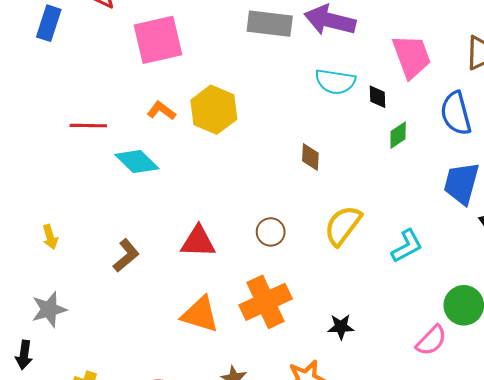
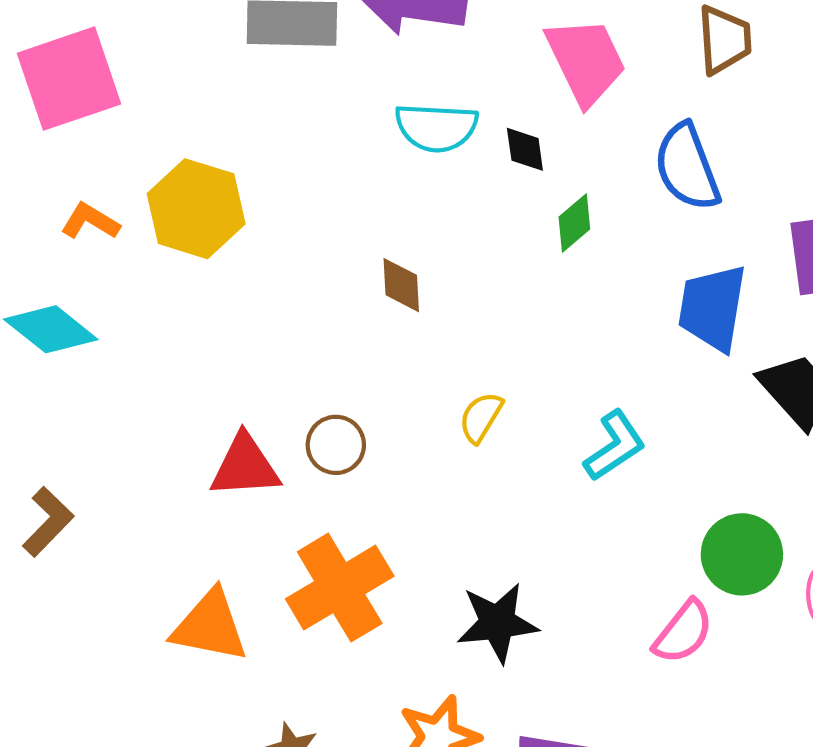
yellow semicircle: (343, 226) -> (481, 417), size x0.6
red triangle: (198, 242) -> (245, 466), moved
black star: (341, 327) -> (497, 623), size x1.5

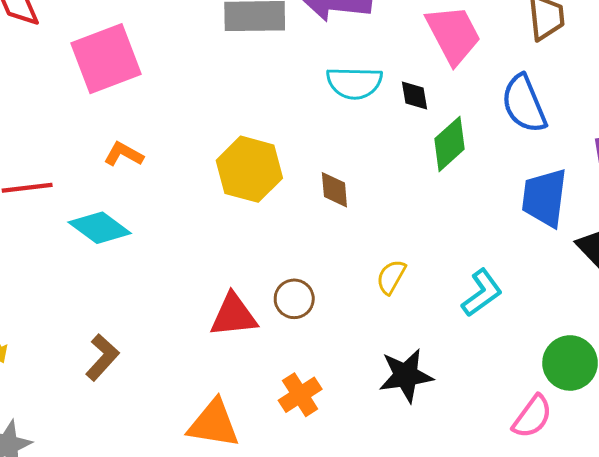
yellow hexagon: (196, 209) -> (249, 169), moved
green diamond: (574, 223) -> (450, 144), size x1.4
orange cross: (340, 588) -> (300, 395), size x0.6
black star: (497, 623) -> (406, 375), moved

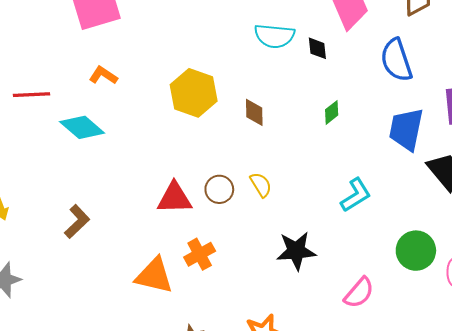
green diamond: (450, 144) -> (332, 112), moved, size x0.6
yellow semicircle: (391, 277) -> (261, 185), moved, turned 115
orange cross: (300, 395) -> (200, 254), moved
pink semicircle: (532, 417) -> (359, 293), moved

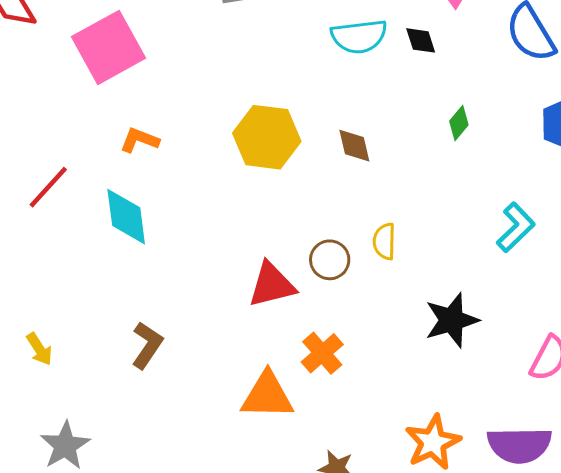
red line: (31, 95) -> (48, 187), turned -33
cyan diamond: (82, 127) -> (126, 217), turned 54
yellow semicircle: (261, 185) -> (384, 241), turned -135

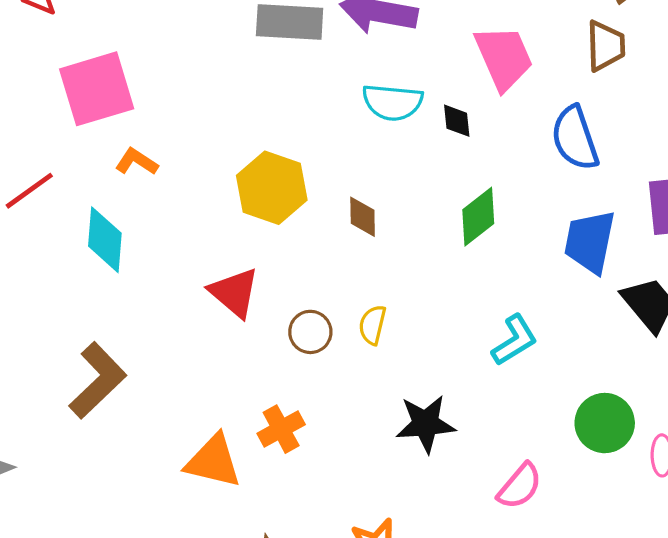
pink square: (108, 47) -> (97, 89), moved
green diamond: (459, 123) -> (478, 217), size x1.6
red triangle: (272, 285) -> (234, 292), moved, turned 42
brown L-shape: (147, 345) -> (98, 380), size x1.5

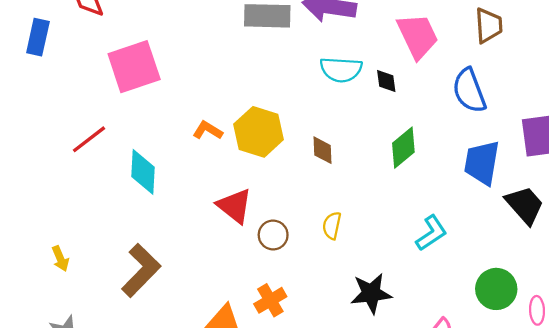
orange L-shape: (137, 162) -> (208, 130), moved
brown circle: (310, 332) -> (273, 235), moved

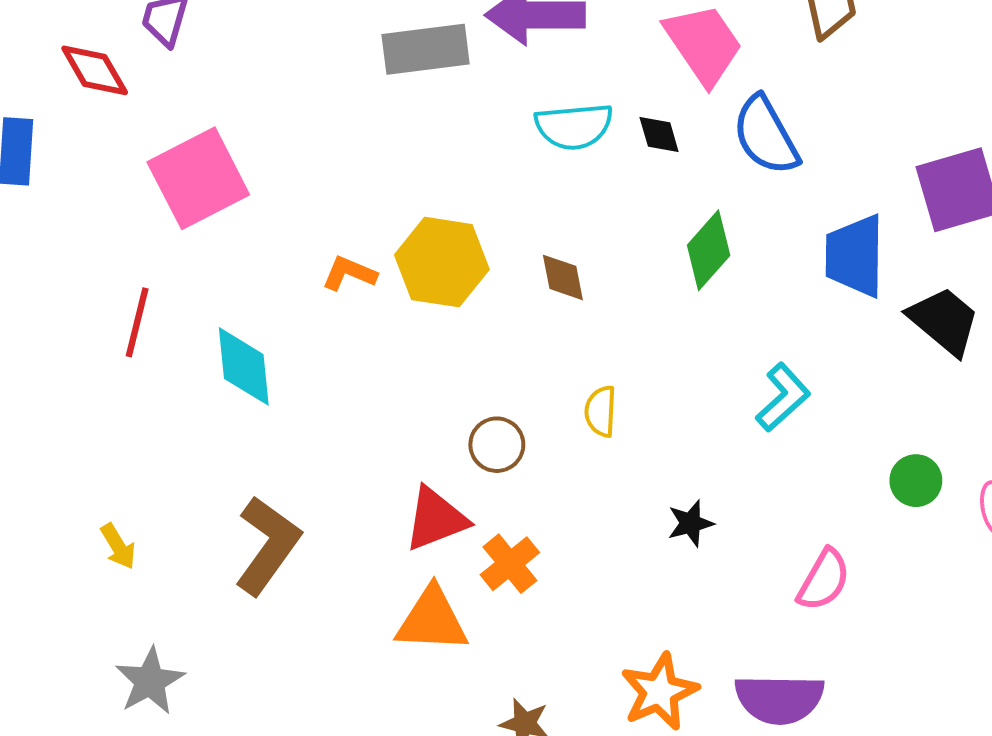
blue semicircle: (469, 91) -> (766, 136), moved
red line: (89, 139) -> (137, 322), turned -30
red triangle: (235, 206) -> (436, 519), moved, turned -51
green circle: (496, 289) -> (916, 481), size x0.7
black star: (371, 293) -> (691, 523), size x0.6

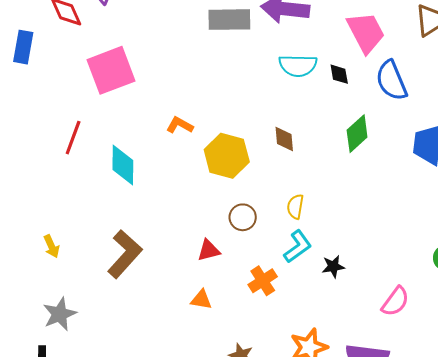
yellow hexagon: (442, 262) -> (227, 156), moved
cyan L-shape: (783, 397) -> (298, 247), moved
red triangle: (436, 519) -> (209, 250), size x0.7
orange cross: (510, 564) -> (263, 281), moved
orange triangle: (432, 620) -> (201, 300), size x0.6

